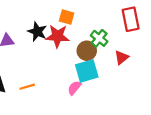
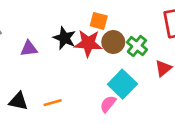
brown circle: (87, 51) -> (113, 42), moved
cyan square: (87, 71) -> (122, 84), turned -30

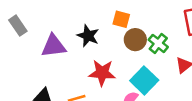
red star: (88, 43) -> (102, 73), moved
purple triangle: (29, 49) -> (54, 46), size x1.5

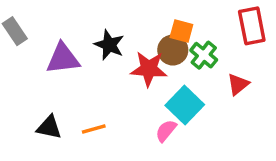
orange square: (121, 19) -> (181, 31), moved
red star: (102, 73) -> (149, 69), moved

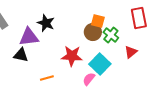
black star: (109, 45) -> (46, 23), moved
red star: (149, 69) -> (72, 56), moved
black triangle: (49, 127) -> (21, 55), moved

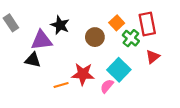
red rectangle: (139, 18) -> (147, 24), moved
orange square: (98, 21) -> (117, 23), turned 32
brown circle: (93, 32) -> (95, 37), moved
red star: (72, 56) -> (83, 74), moved

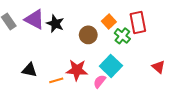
purple triangle: (41, 40) -> (35, 19), moved, turned 35
red triangle: (153, 57) -> (158, 67), moved, turned -40
black triangle: (33, 60) -> (29, 70), moved

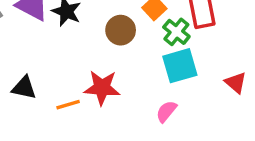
cyan square: (111, 66) -> (180, 66), moved, turned 30
pink semicircle: (100, 81) -> (166, 111), moved

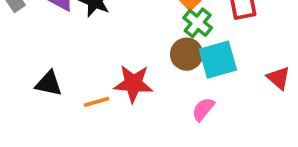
brown circle: (121, 30) -> (187, 54), moved
green cross: (176, 32) -> (198, 23), moved

